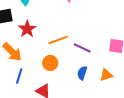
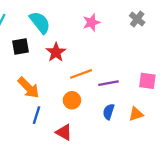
red star: (27, 29) -> (56, 52), moved
purple line: (82, 48) -> (109, 83), turned -36

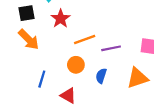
orange arrow: (28, 88) -> (29, 40), moved
blue semicircle: (109, 112) -> (101, 76), moved
orange triangle: (136, 114) -> (137, 78), size x1.5

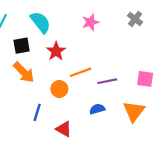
orange circle: (76, 65) -> (59, 89), moved
blue semicircle: (101, 76) -> (97, 109), turned 56
orange triangle: (137, 78) -> (134, 111), turned -35

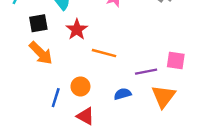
orange line: (81, 72) -> (104, 53), turned 35
purple line: (107, 81) -> (146, 72), moved
orange circle: (59, 89) -> (80, 86), moved

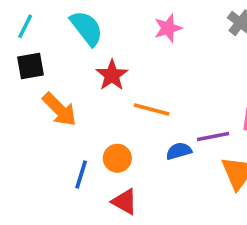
black square: (38, 23) -> (31, 66), moved
blue semicircle: (123, 94) -> (179, 151), moved

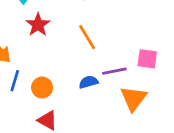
orange line: (152, 109) -> (87, 37), moved, turned 44
blue line: (81, 175) -> (15, 81), moved

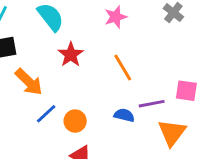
blue line: (15, 81) -> (46, 114), turned 30
blue semicircle: (88, 82) -> (124, 115), turned 30

